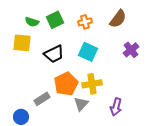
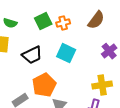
green square: (55, 20) -> (43, 21), moved
yellow cross: (92, 84) -> (102, 85), moved

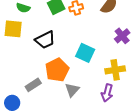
cyan square: (66, 53) -> (85, 53), moved

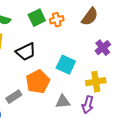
gray triangle: (72, 90) -> (63, 102), moved, turned 42

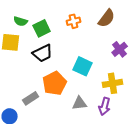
green square: (37, 18) -> (42, 28), moved

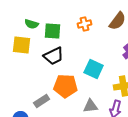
green square: (42, 28) -> (53, 31), turned 30
orange pentagon: (55, 83) -> (66, 86), turned 30

